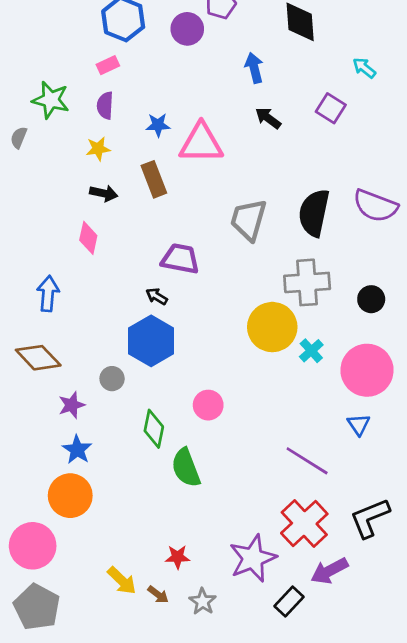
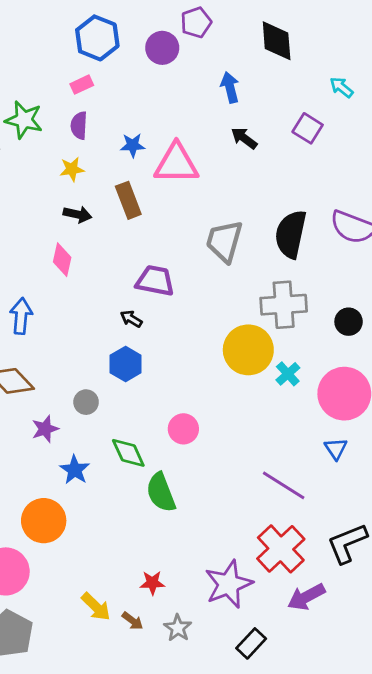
blue hexagon: (151, 341) -> (126, 364), size x0.7
green diamond: (154, 429) -> (128, 453), turned -36
blue star: (77, 450) -> (75, 470), moved
black rectangle: (289, 602) -> (251, 643), moved

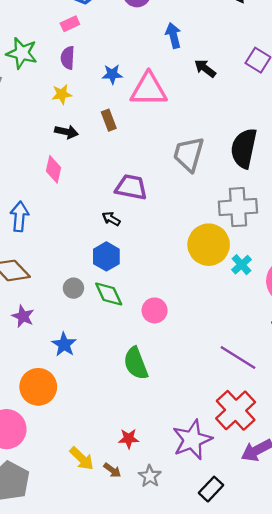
blue arrow: (230, 87) -> (173, 35), moved
brown rectangle: (128, 200) -> (109, 120), size x0.7
purple star: (45, 429) -> (23, 316), moved, turned -30
green diamond: (128, 453) -> (109, 294), moved

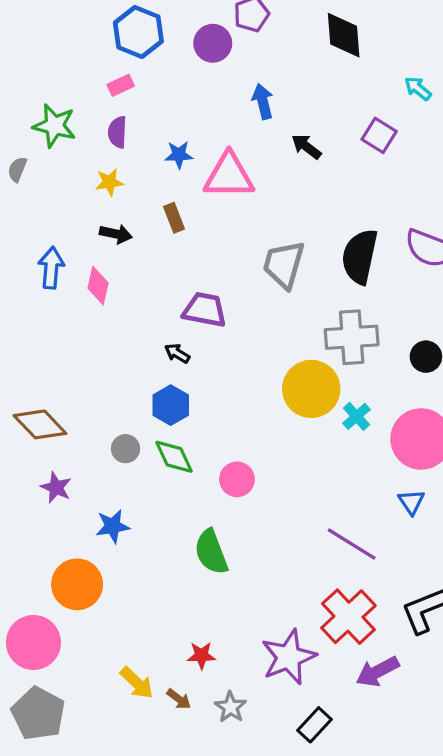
blue arrow: (19, 216) -> (51, 268), moved
blue star: (64, 345) -> (113, 526), turned 30

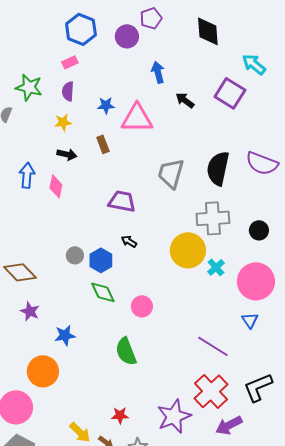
cyan arrow: (418, 89) -> (254, 64), size x1.4
purple square: (379, 135) -> (230, 93), size x1.4
black arrow: (177, 353) -> (129, 241), moved
gray circle: (126, 449) -> (75, 255), moved

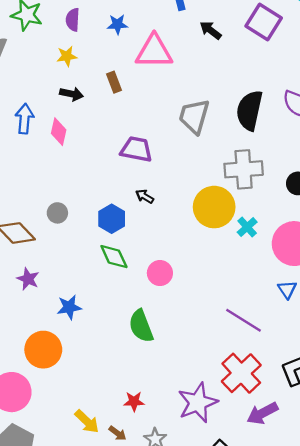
blue star: (106, 105) -> (117, 24), moved
gray circle: (75, 255) -> (57, 213), moved

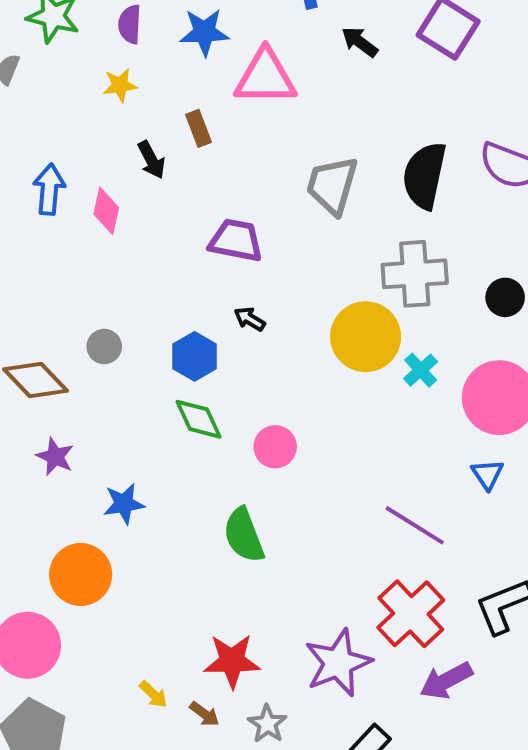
blue star: (117, 24) -> (204, 32), size x1.4
black arrow: (72, 94) -> (151, 160), moved, turned 50
red star: (134, 401) -> (232, 661), size x1.6
yellow arrow: (87, 422) -> (153, 694), size x0.7

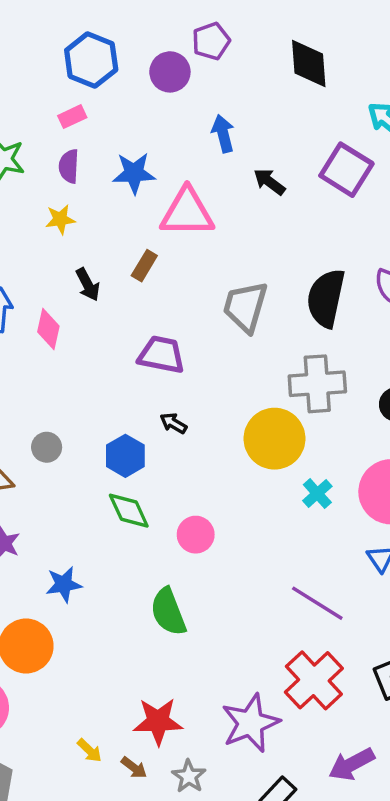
brown rectangle: (199, 128) -> (144, 266), moved, turned 52
cyan cross: (421, 370) -> (317, 493), moved
purple arrow: (446, 681) -> (352, 764), moved

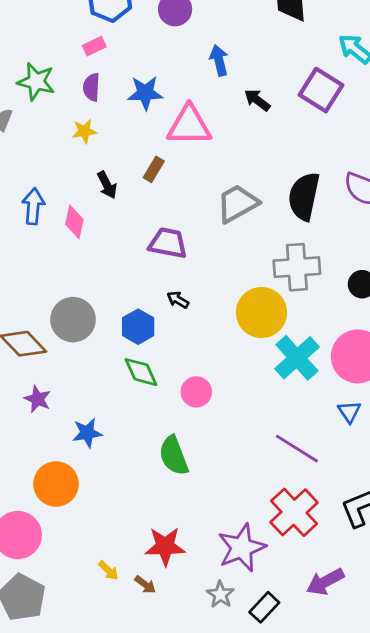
gray trapezoid: (245, 307) -> (237, 203), turned 45
gray circle: (47, 447) -> (73, 320), size x1.8
cyan cross: (317, 493) -> (297, 358), size x1.8
gray star: (189, 776) -> (220, 595), moved

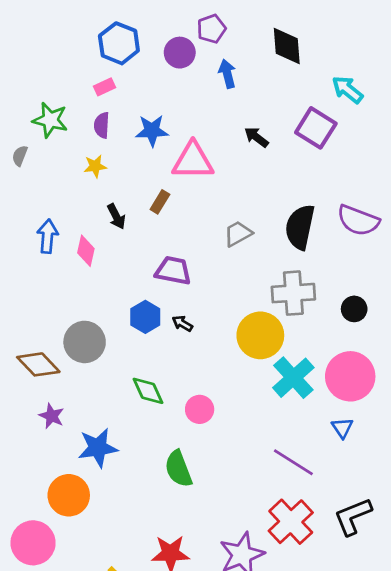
blue arrow: (219, 60) -> (227, 74), moved
gray trapezoid: (237, 203) -> (238, 234), size x0.7
blue hexagon: (138, 327) -> (145, 317), moved
blue star: (87, 433) -> (98, 448), size x1.4

